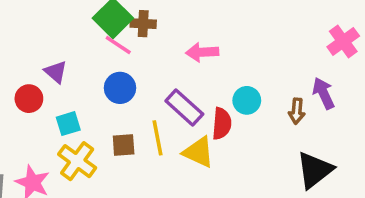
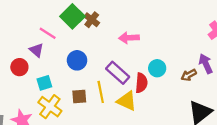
brown cross: (143, 24) -> (92, 20), turned 35
pink line: (118, 45) -> (48, 33), moved
brown arrow: (297, 111) -> (189, 75), turned 56

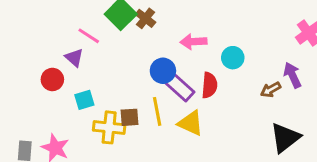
blue circle: (77, 60) -> (163, 71), moved
cyan circle: (157, 68) -> (233, 58), moved
red semicircle: (141, 83) -> (209, 85), moved
yellow cross: (50, 107) -> (109, 127), moved, turned -30

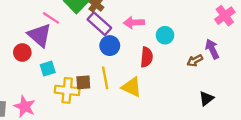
purple triangle: (74, 58) -> (40, 35), size x1.6
purple rectangle: (179, 87) -> (99, 24), moved
black triangle: (285, 138) -> (206, 98), size x0.6

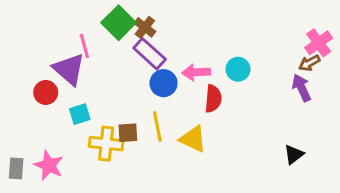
pink line: (51, 18) -> (84, 46), turned 42
pink arrow: (134, 23) -> (196, 72), moved
brown arrow: (195, 61) -> (309, 63), moved

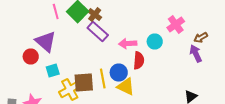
pink cross: (319, 43) -> (176, 24), moved
pink line: (84, 46) -> (56, 12), moved
blue circle: (164, 83) -> (119, 72), moved
brown square: (128, 133) -> (84, 82), size x1.5
yellow cross: (106, 144) -> (70, 90), turned -35

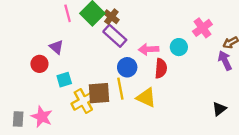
purple triangle: (46, 42) -> (56, 47), size x0.6
blue circle: (119, 72) -> (127, 67), moved

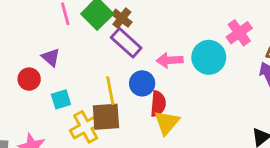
cyan circle: (179, 47) -> (209, 57), size x1.5
red semicircle: (161, 68) -> (158, 104), moved
yellow line: (120, 89) -> (110, 91), moved
yellow triangle: (146, 98) -> (167, 123), turned 45

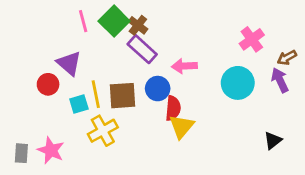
purple triangle: (51, 57) -> (69, 63), size x1.4
cyan circle: (209, 57) -> (238, 83), moved
yellow line: (110, 91) -> (96, 94), moved
brown square: (106, 117) -> (122, 96), moved

